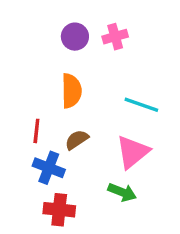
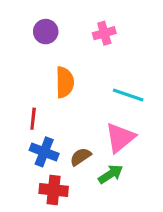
purple circle: (75, 37) -> (46, 32), moved
brown semicircle: (77, 140) -> (81, 157), moved
green arrow: (122, 192) -> (111, 174), turned -55

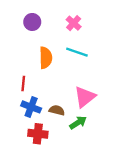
pink cross: (104, 33) -> (74, 23), turned -32
cyan line: (128, 95) -> (77, 52), moved
brown semicircle: (81, 157) -> (57, 110), turned 48

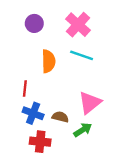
pink cross: (74, 23) -> (78, 25), size x1.5

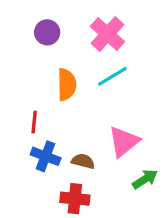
cyan line: (82, 55) -> (112, 76), turned -50
green arrow: (83, 130) -> (145, 179), moved
red cross: (40, 142) -> (75, 199), moved

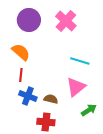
purple circle: (47, 32) -> (29, 20), size x1.5
cyan line: (112, 76) -> (80, 61), moved, turned 48
orange semicircle: (67, 85) -> (21, 52), moved, turned -48

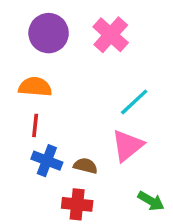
orange semicircle: (21, 52) -> (35, 87), turned -36
cyan line: (80, 61) -> (134, 102), turned -60
green arrow: (89, 110) -> (151, 201), moved, turned 63

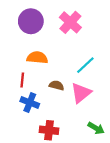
orange semicircle: (35, 87) -> (37, 58), moved
brown semicircle: (85, 166) -> (56, 85), moved

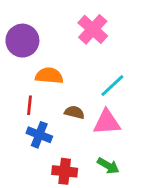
purple circle: (31, 21) -> (22, 41), moved
pink triangle: (81, 93) -> (107, 122), turned 35
green arrow: (96, 128) -> (108, 166), moved

